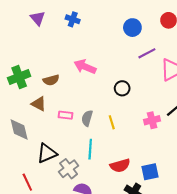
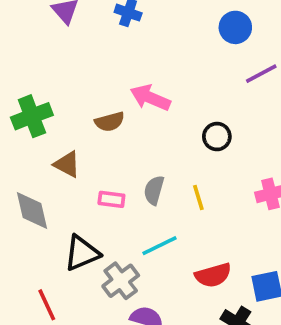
brown semicircle: (51, 80) -> (110, 122), moved
pink rectangle: (65, 115) -> (111, 199), moved
cyan line: (90, 149) -> (160, 246), turned 60

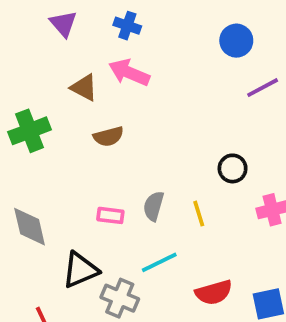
pink arrow: (150, 98) -> (129, 73), moved
black circle: (217, 137) -> (233, 168), moved
brown triangle: (67, 164) -> (84, 88), moved
gray cross: (121, 281) -> (120, 298), turned -30

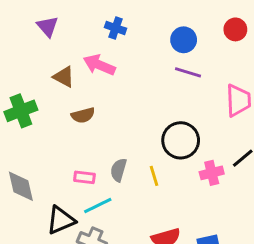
blue cross: (127, 26) -> (116, 28), moved
purple line: (263, 88) -> (188, 72), moved, turned 45
black circle: (233, 168) -> (181, 140), size x1.6
cyan line: (159, 262) -> (98, 205), moved

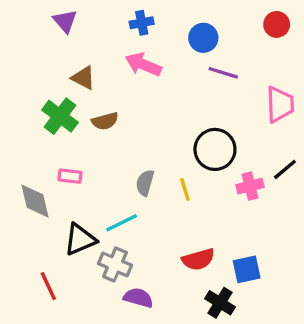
blue cross: (116, 28) -> (142, 23), turned -30
blue circle: (184, 40) -> (203, 38), moved
pink arrow: (99, 65) -> (143, 64), moved
green cross: (21, 111) -> (60, 116), moved, turned -32
pink rectangle: (84, 177) -> (70, 176), moved

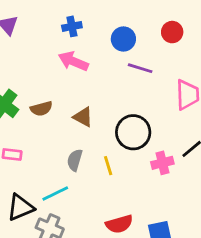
red circle: (277, 24) -> (172, 32), moved
brown triangle: (83, 78) -> (83, 117), moved

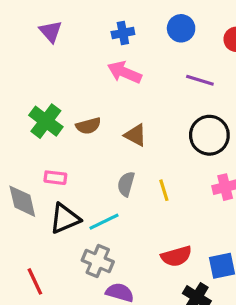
blue circle: (123, 39) -> (181, 28), moved
black circle: (133, 132) -> (209, 135), moved
black triangle: (20, 207) -> (65, 219), moved

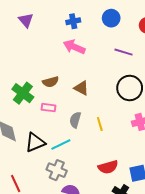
green cross: (46, 121) -> (23, 93), moved
pink rectangle: (55, 178) -> (48, 108), moved

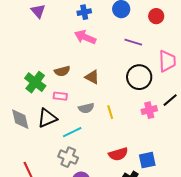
gray semicircle: (75, 120) -> (86, 108), turned -119
black triangle: (35, 142) -> (47, 118), moved

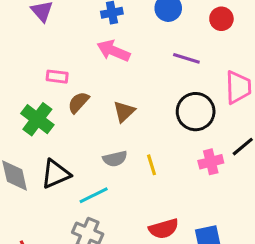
brown semicircle: (62, 71) -> (78, 102), turned 147
brown triangle: (92, 77) -> (124, 112), turned 49
pink rectangle: (60, 96) -> (57, 77), moved

